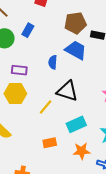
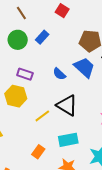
blue semicircle: (53, 62) -> (59, 74), turned -64
orange rectangle: (50, 143) -> (38, 152), turned -56

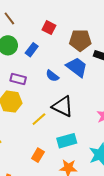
red square: (62, 11) -> (49, 28), moved
blue rectangle: (42, 37) -> (32, 50), moved

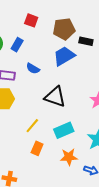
blue trapezoid: (77, 67) -> (64, 56), turned -60
blue semicircle: (52, 76) -> (33, 68), moved
yellow line: (39, 119) -> (32, 126), moved

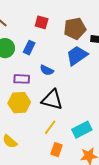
black triangle: (55, 97) -> (52, 100), moved

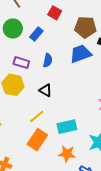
blue semicircle: (47, 70) -> (48, 60), turned -120
black triangle: (52, 100) -> (46, 90), size x0.6
orange rectangle: (57, 150) -> (37, 140), size x1.5

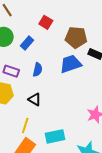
yellow line: (37, 116) -> (25, 125), turned -35

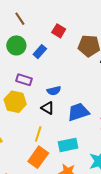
blue trapezoid: (71, 64) -> (78, 112), moved
blue semicircle: (38, 70) -> (54, 91), moved, turned 64

